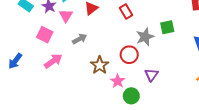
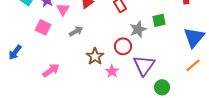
pink arrow: (53, 61) -> (51, 70), moved
purple triangle: (151, 75) -> (144, 65), size x1.6
green circle: (131, 96) -> (162, 87), moved

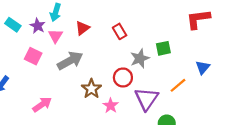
gray arrow: (76, 31) -> (70, 61), size x1.6
blue triangle: (194, 37) -> (203, 67), size x0.6
orange line: (193, 65) -> (178, 85), moved

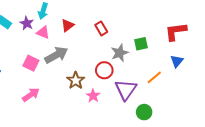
red L-shape: (198, 19) -> (176, 31), moved
pink triangle: (56, 36) -> (43, 32), turned -40
pink square: (33, 56) -> (31, 63), moved

